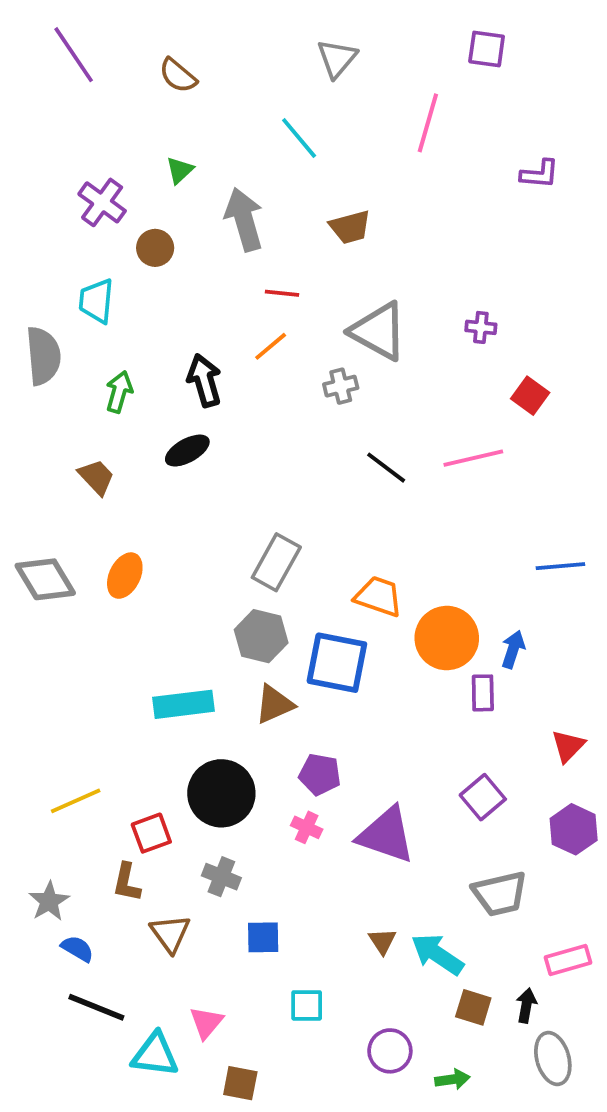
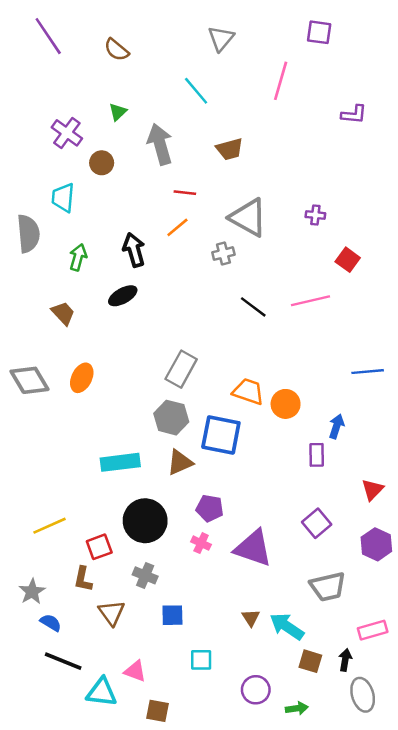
orange circle: (447, 638) -> (286, 404), moved, size x0.7
pink triangle: (206, 1023) -> (135, 671), turned -50

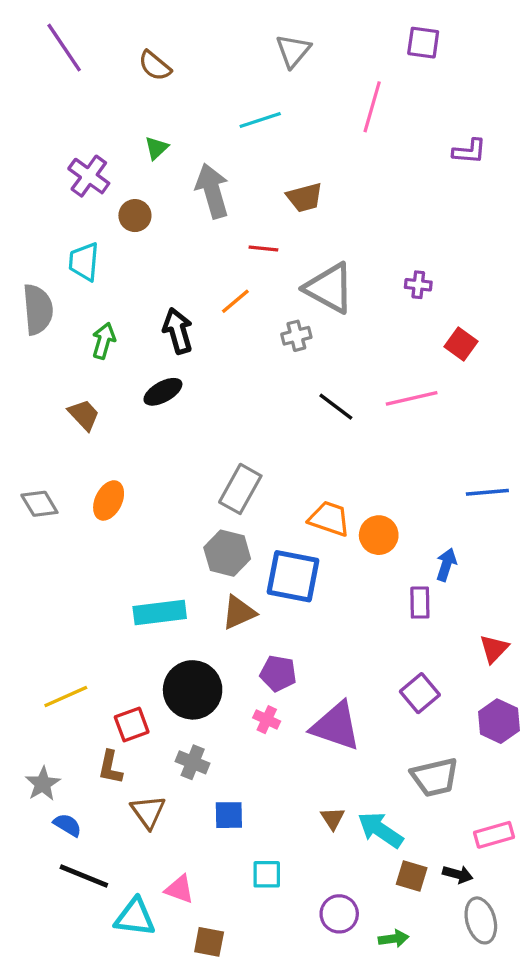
cyan line: (196, 91) -> (260, 120), turned -68
red line: (185, 193) -> (263, 248), moved
gray diamond: (30, 380) -> (39, 504), size x0.7
black arrow: (345, 660) -> (458, 874), turned 95

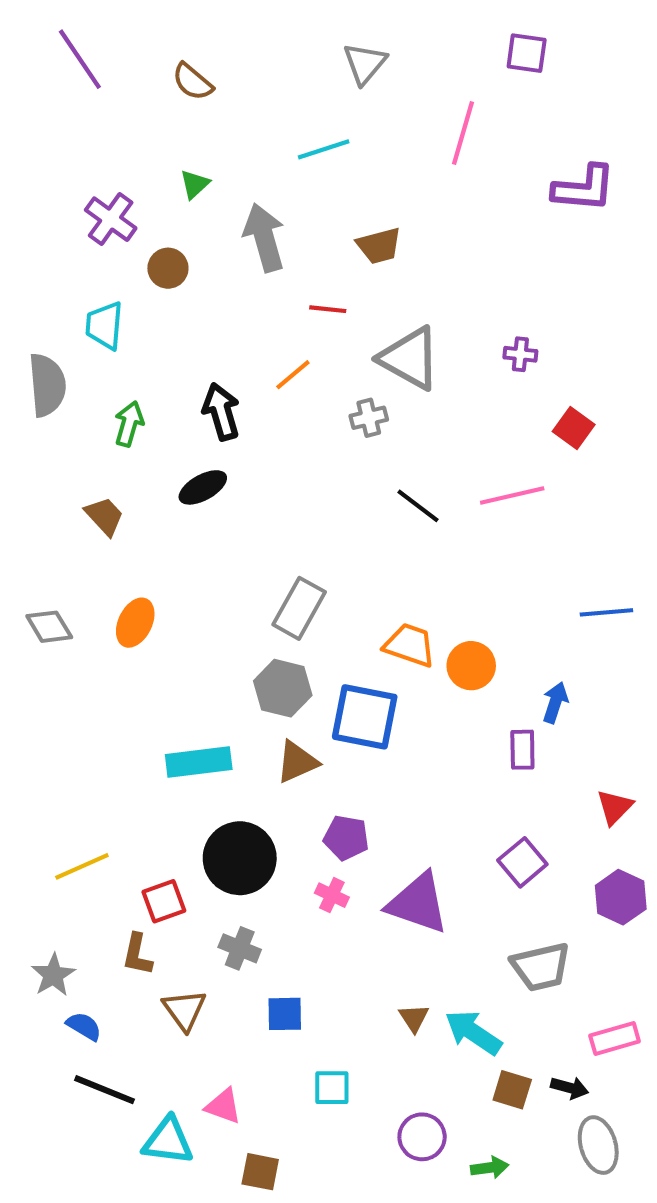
purple L-shape: (469, 151) -> (584, 188), size x1.5

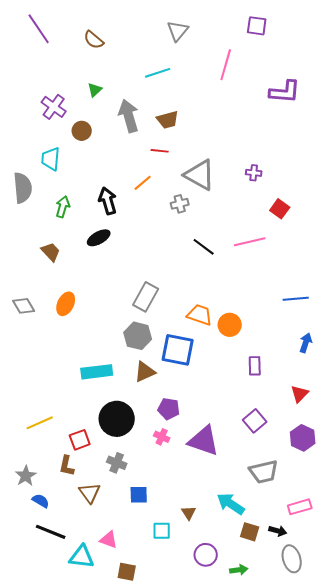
brown trapezoid: (379, 246) -> (168, 120), moved
blue arrow: (555, 703) -> (306, 343), moved
brown triangle: (414, 1018) -> (189, 513), moved

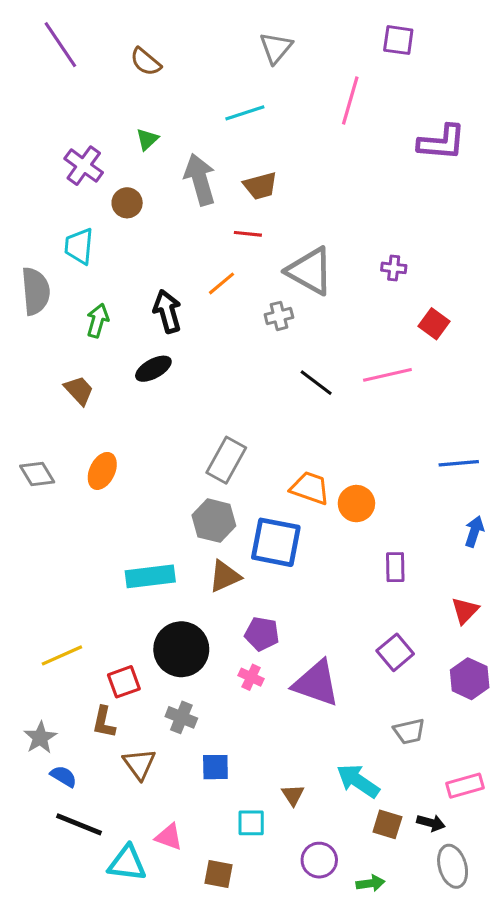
gray trapezoid: (264, 472) -> (409, 731), size x0.7
brown square: (127, 572) -> (219, 874), moved

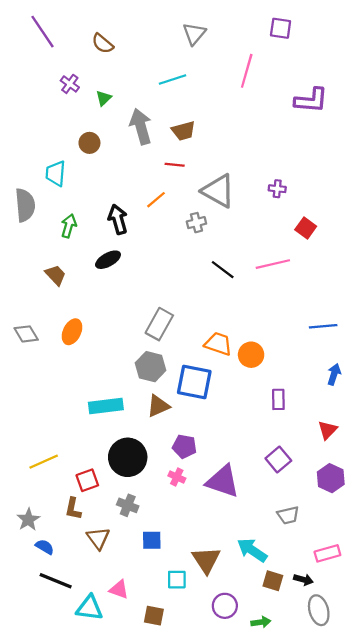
purple cross: (84, 166) -> (70, 84), moved, size x0.7
brown triangle: (293, 795) -> (206, 560), size x1.8

